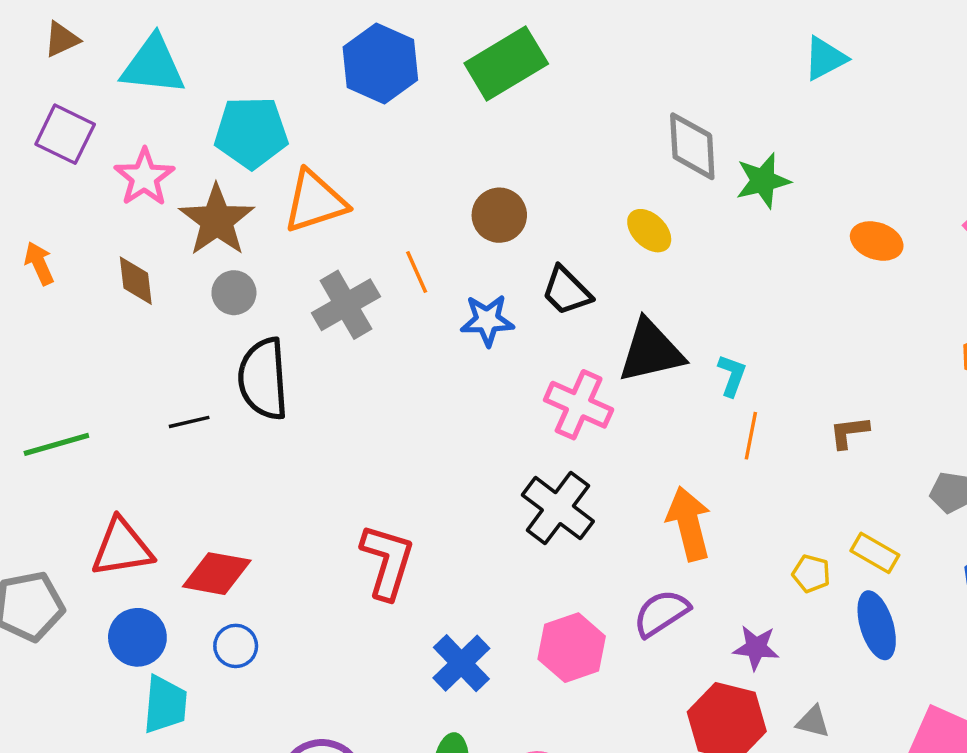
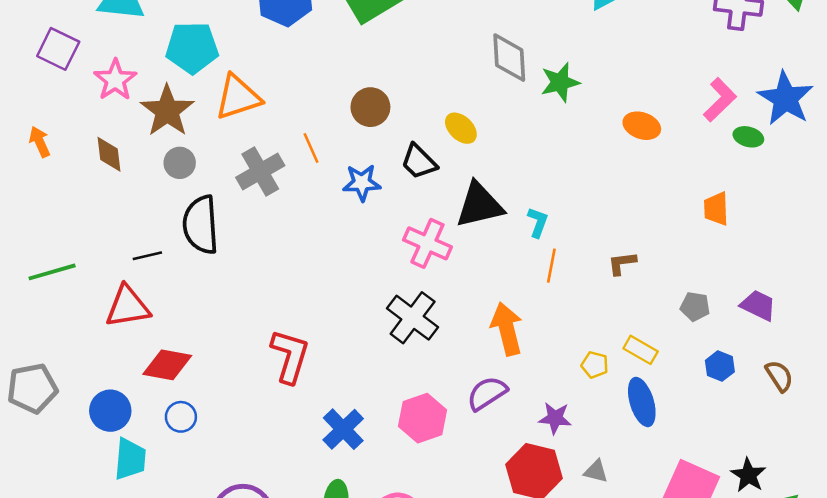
yellow ellipse: (649, 231) -> (461, 128), moved
red triangle: (122, 548) -> (128, 307), moved

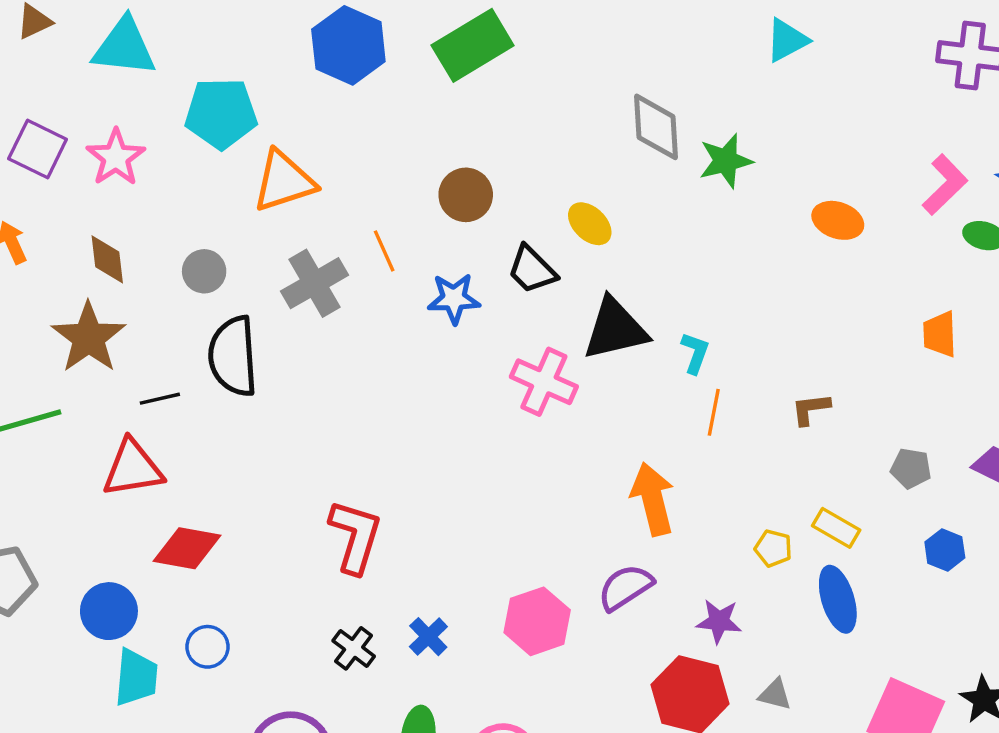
purple square: (58, 49) -> (38, 149), moved
brown star: (167, 111) -> (89, 338), moved
black cross: (413, 318) -> (354, 648), moved, size x0.6
blue circle: (181, 417) -> (207, 647), moved
blue cross: (343, 429) -> (428, 637), size x0.7

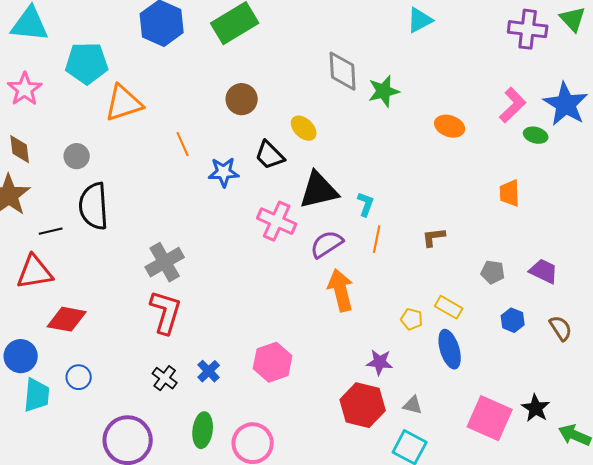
brown circle: (466, 195) -> (242, 99), moved
gray cross: (315, 283) -> (165, 262), moved
purple semicircle: (625, 587) -> (327, 244), moved

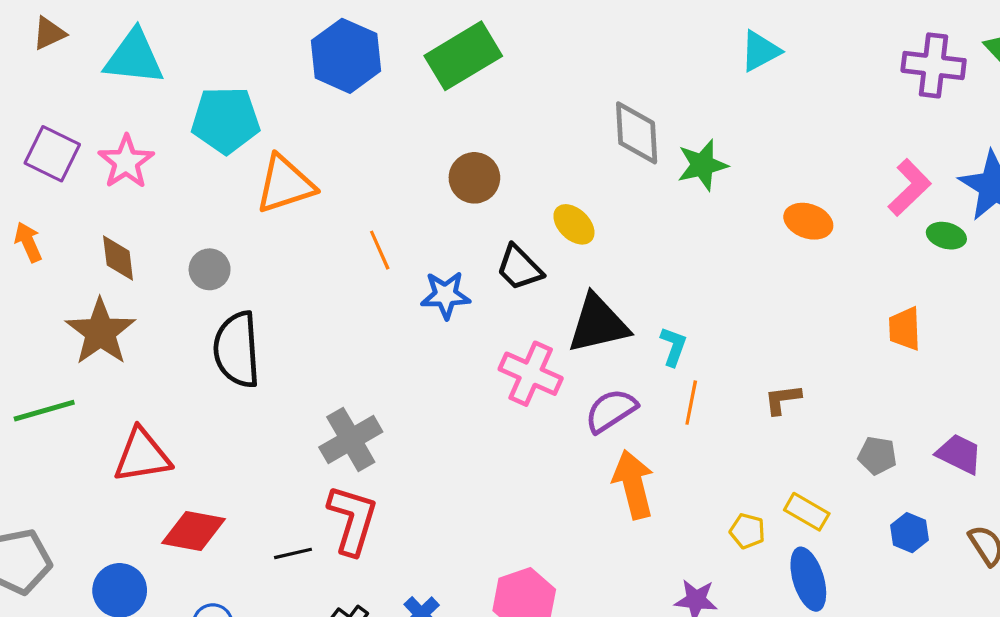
black line: (51, 231) -> (293, 553), moved

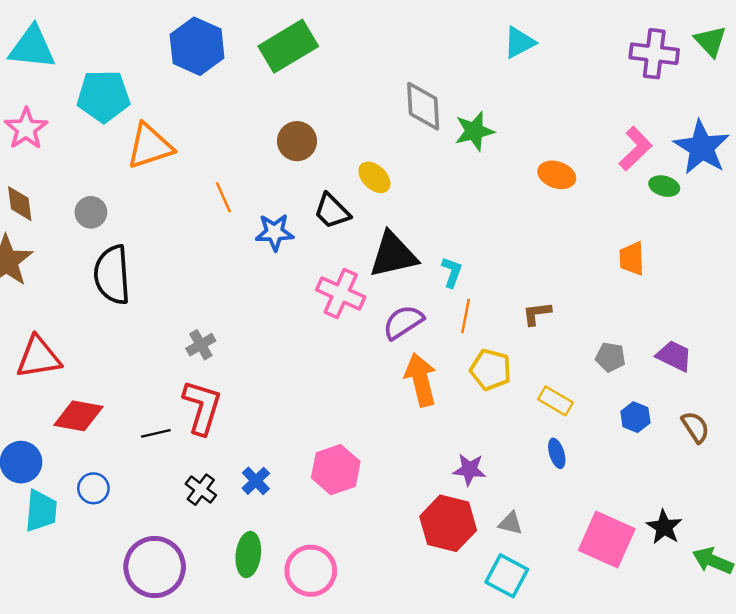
gray cross: (351, 439) -> (201, 345), size x0.6
yellow pentagon: (747, 531) -> (491, 370), moved, size x1.5
blue ellipse: (808, 579) -> (557, 453), size x0.6

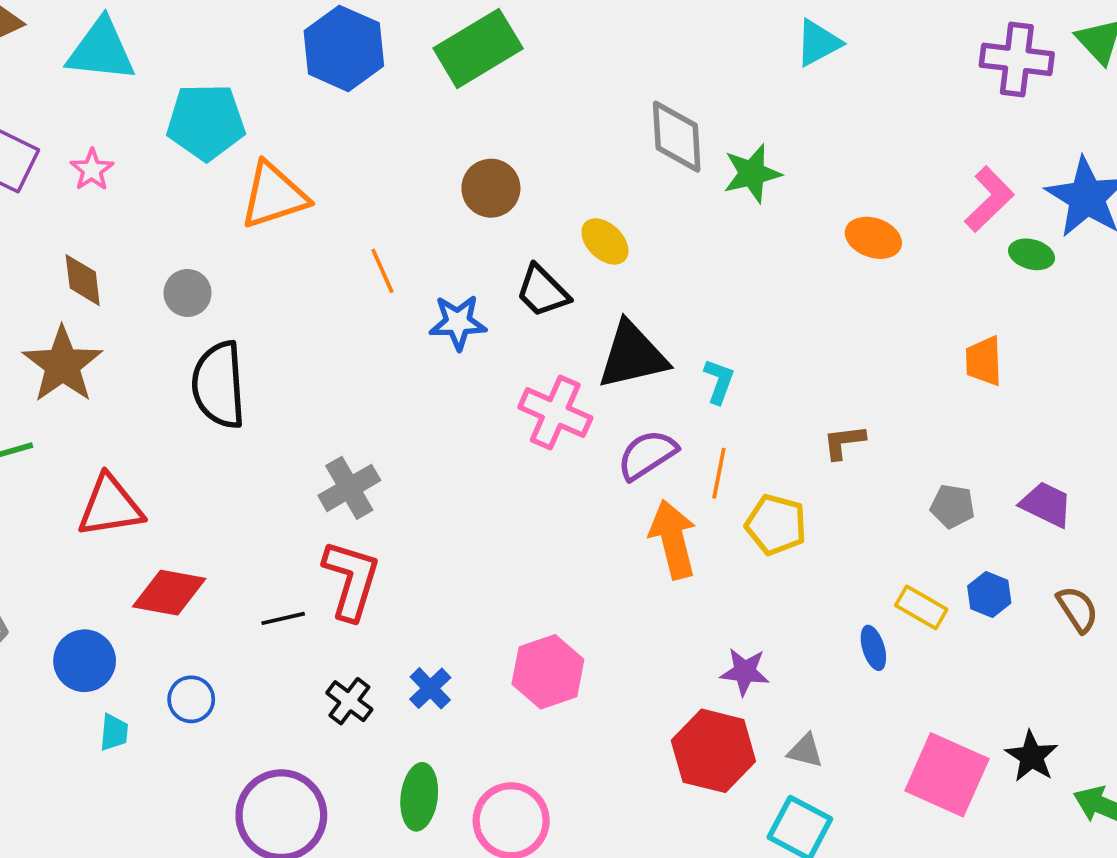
pink star: (26, 129) -> (92, 170), size x0.7
orange line: (466, 316) -> (719, 473), moved
gray cross: (201, 345) -> (349, 488), size x1.4
yellow rectangle: (556, 401) -> (921, 607), moved
cyan trapezoid: (41, 511) -> (114, 732), size x0.6

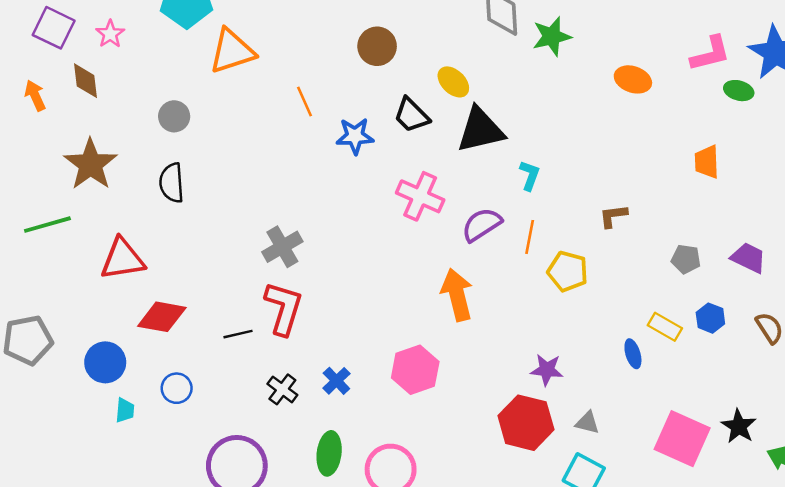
pink L-shape: (989, 199) -> (710, 54), turned 30
brown diamond: (83, 280) -> (86, 81), moved
black triangle: (633, 355) -> (480, 130), moved
black semicircle: (219, 385) -> (172, 183), moved, size x0.7
orange arrow: (673, 539) -> (457, 295), moved

